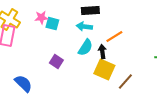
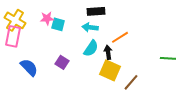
blue semicircle: (23, 84) -> (29, 67), moved

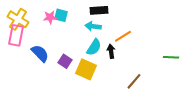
cyan square: (58, 24) -> (61, 15), moved
blue semicircle: (29, 67) -> (40, 53), moved
yellow square: (110, 70) -> (86, 69), moved

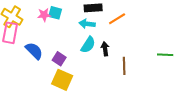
orange line: (123, 36) -> (117, 19), moved
yellow square: (86, 69) -> (62, 80), moved
brown line: (134, 81) -> (124, 66), moved, turned -42

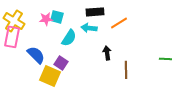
cyan semicircle: (88, 45) -> (69, 38), moved
yellow square: (62, 80) -> (50, 76), moved

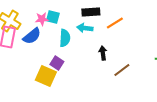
cyan semicircle: (69, 38) -> (65, 38), turned -30
blue semicircle: (36, 55) -> (32, 36), moved, turned 96
brown line: (126, 70) -> (122, 70), turned 54

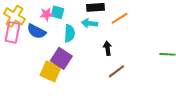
blue semicircle: (32, 36) -> (36, 31), turned 66
purple square: (57, 63) -> (61, 58), size x1.5
brown line: (122, 70) -> (116, 71), moved

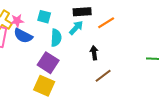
pink star: (46, 14) -> (17, 21), moved
cyan arrow: (89, 23) -> (76, 28), turned 126
yellow square: (50, 71) -> (44, 86), moved

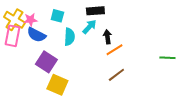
orange line: (106, 23) -> (114, 50), moved
black arrow: (94, 53) -> (107, 37), moved
purple square: (48, 63) -> (46, 62), moved

